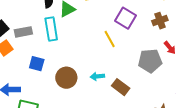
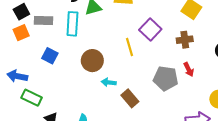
brown circle: (66, 78) -> (92, 61), moved

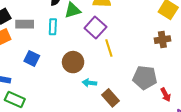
cyan rectangle: (72, 24) -> (53, 27), size x0.7
purple square: (150, 29) -> (95, 27), moved
red arrow: (189, 69) -> (166, 95), moved

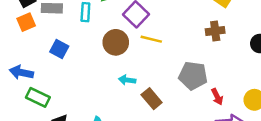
yellow line: (109, 48) -> (151, 39), turned -60
brown circle: (73, 62) -> (116, 42), moved

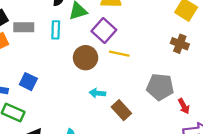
brown cross: (215, 31) -> (180, 44), turned 30
blue square: (59, 49) -> (28, 82), moved

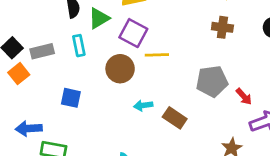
blue square: (28, 82) -> (71, 98), moved

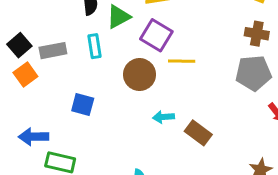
gray pentagon: (212, 81) -> (253, 73), moved

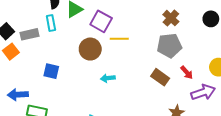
brown cross: (257, 34) -> (171, 18), turned 35
cyan rectangle: (95, 46) -> (51, 23), moved
brown rectangle: (198, 133) -> (160, 77), moved

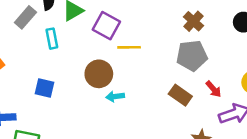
cyan rectangle: (51, 23) -> (52, 39), moved
gray rectangle: (29, 34) -> (25, 17), moved, turned -36
brown circle: (90, 49) -> (99, 74), moved

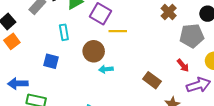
cyan rectangle: (52, 39) -> (64, 32), moved
gray pentagon: (192, 56) -> (192, 36), moved
brown rectangle: (180, 95) -> (152, 80), moved

